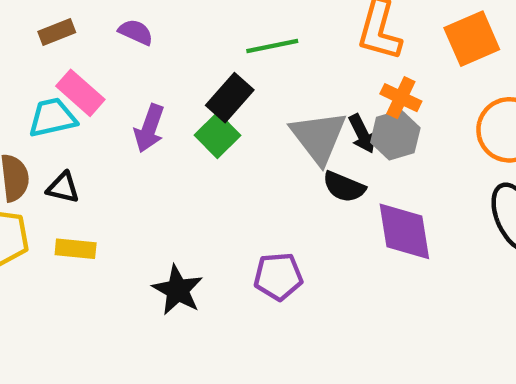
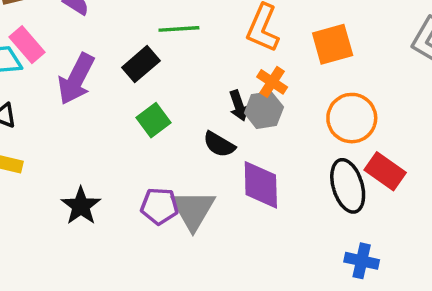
purple arrow: (149, 128) -> (76, 79), size x1.4
green square: (218, 135) -> (154, 120), moved
gray triangle: (319, 137) -> (193, 210), moved

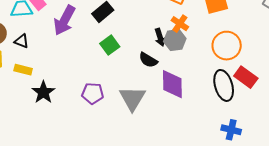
black star: (81, 206) -> (43, 92), moved
purple pentagon: (159, 206) -> (93, 93), moved

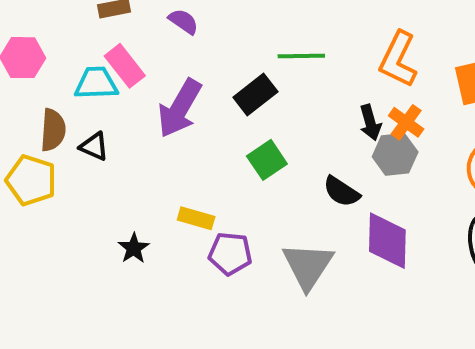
black arrow: (160, 37) -> (370, 123), moved
yellow rectangle: (23, 70) -> (196, 218), moved
black star: (43, 92) -> (134, 248), size x0.7

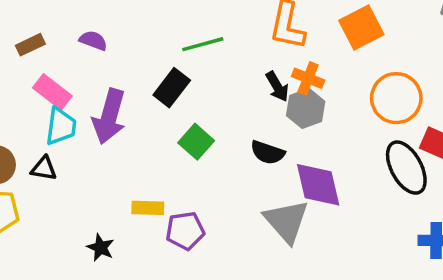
cyan trapezoid: (96, 83) -> (61, 126), moved, turned 114
gray triangle: (308, 266) -> (286, 221), moved

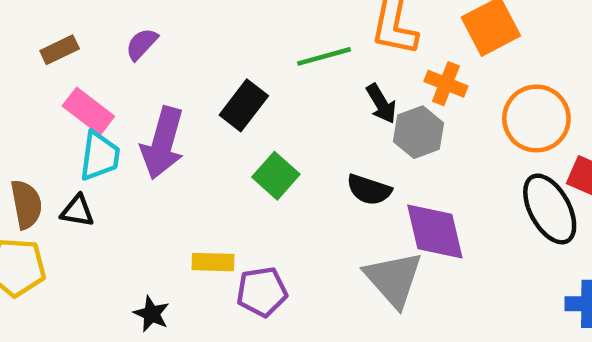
purple semicircle: (93, 40) -> (142, 44), turned -68
green line: (203, 44) -> (324, 56), moved
orange cross: (308, 78) -> (446, 84), moved

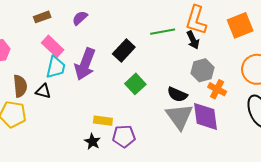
orange cross: (446, 84) -> (217, 89), moved
black arrow: (381, 104) -> (193, 40), moved
gray triangle: (394, 279) -> (179, 116), moved
black star: (152, 314) -> (92, 142), moved

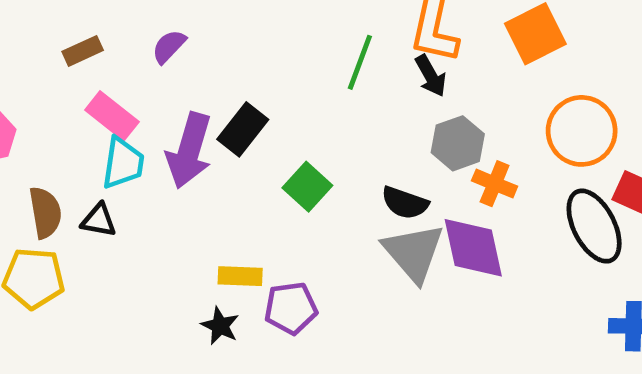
green line: (163, 32) -> (360, 62), turned -55
black rectangle: (124, 50) -> (243, 129), moved

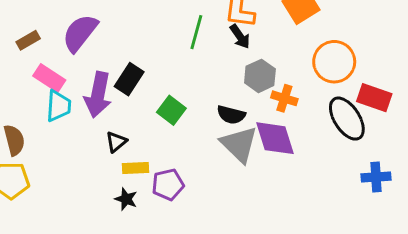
purple semicircle: (169, 46) -> (80, 33), size x1.8
black triangle: (99, 220) -> (116, 142), moved, turned -45

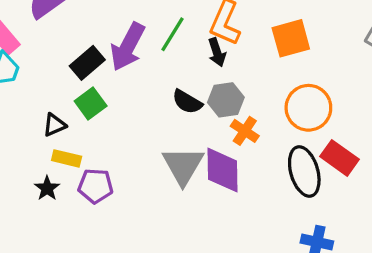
purple arrow: (98, 95) -> (128, 47), moved
green square: (171, 110) -> (91, 103), moved
black semicircle: (231, 115) -> (187, 102), moved

